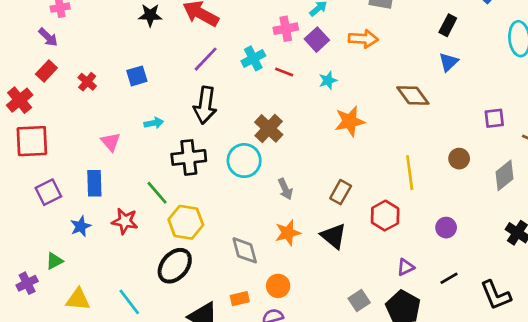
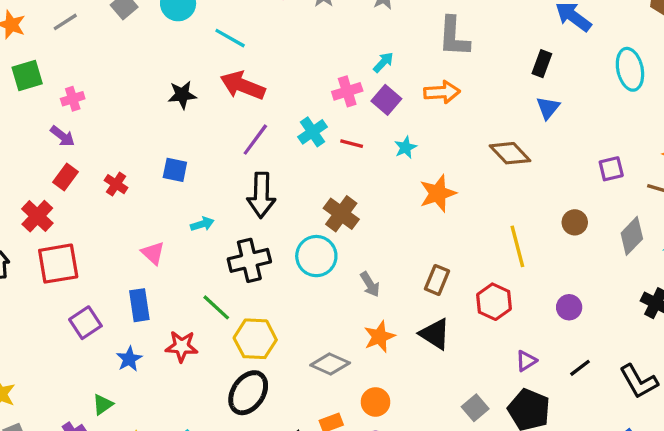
blue square: (137, 76) -> (175, 170), turned 35
gray diamond: (245, 250) -> (330, 364), turned -44

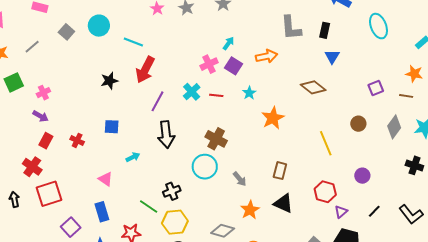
gray L-shape: (454, 37) -> (291, 28), moved
red arrow: (243, 86) -> (145, 70), turned -76
black cross: (249, 260) -> (172, 191), moved, size x0.7
red hexagon: (494, 302) -> (325, 192), moved

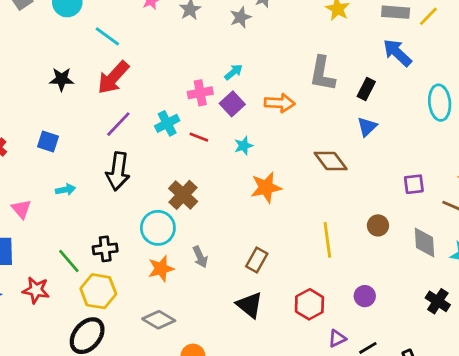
gray diamond: (394, 127) -> (424, 243), turned -55
orange star: (250, 210) -> (161, 269), moved
purple triangle: (341, 212) -> (337, 338), moved

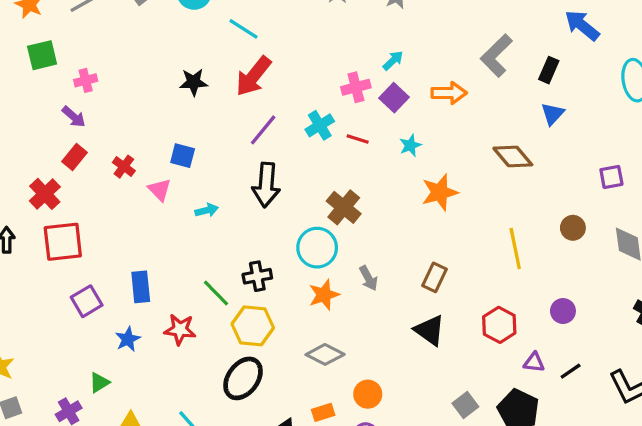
gray L-shape: (322, 74) -> (496, 56), turned 39
pink triangle: (21, 209) -> (160, 190), moved
purple triangle: (337, 338) -> (534, 362), turned 36

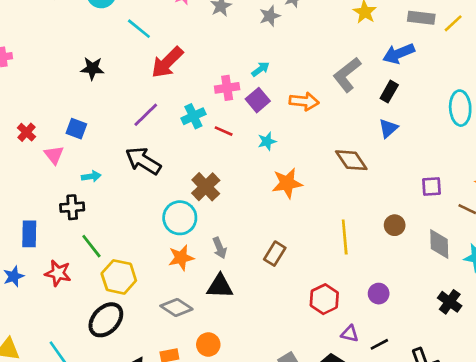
blue arrow: (582, 25) -> (399, 54), moved, turned -68
red arrow: (253, 76) -> (167, 62), moved
black arrow: (266, 185) -> (143, 161), turned 111
black cross: (257, 276) -> (72, 207), moved
black triangle: (430, 330) -> (220, 286), moved, turned -40

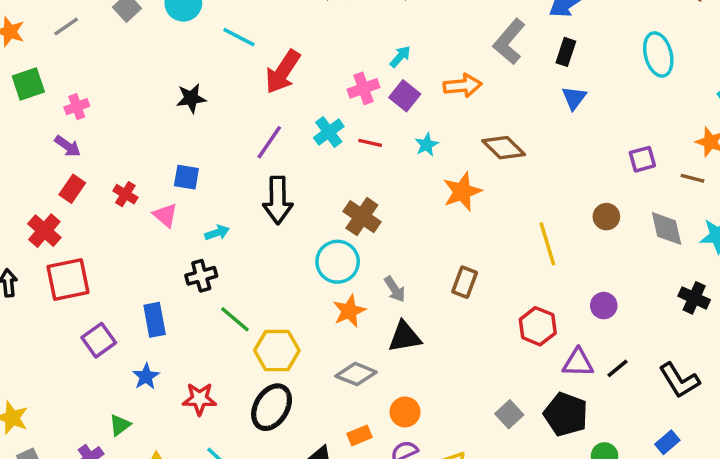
brown diamond: (351, 160) -> (504, 148), moved
black arrow: (143, 161) -> (278, 200), turned -111
red star: (58, 273) -> (200, 399), moved
purple triangle: (350, 334) -> (578, 363), size x1.4

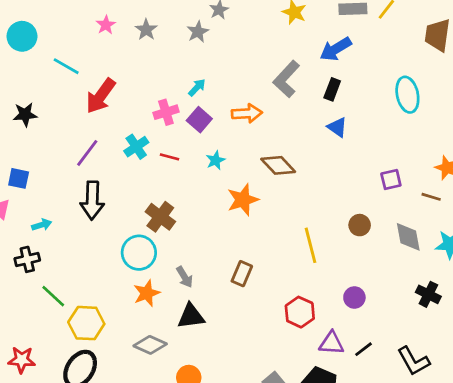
blue triangle: (574, 98) -> (337, 127), turned -35

